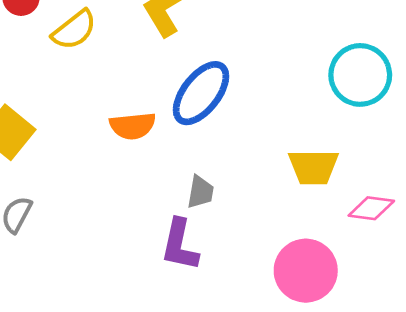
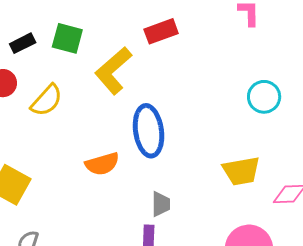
cyan circle: (360, 75) -> (264, 97), size x0.7
blue ellipse: (201, 93) -> (149, 131), turned -36

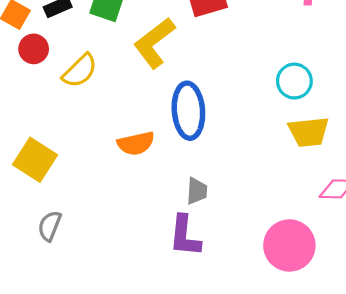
cyan circle: (264, 97) -> (294, 81), moved
yellow trapezoid: (241, 171) -> (309, 132), moved

